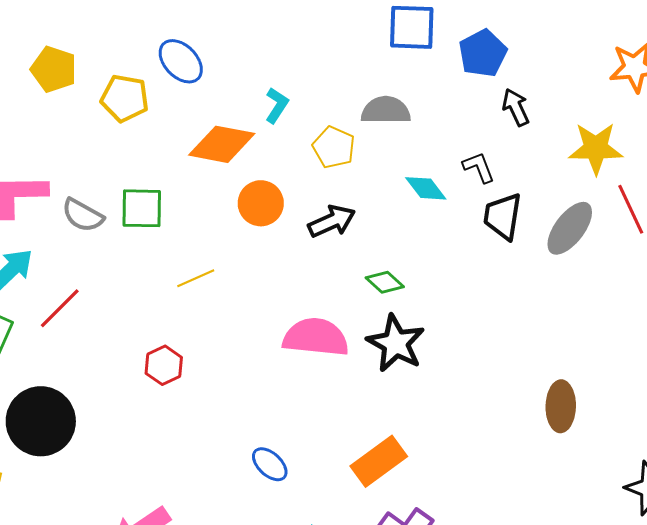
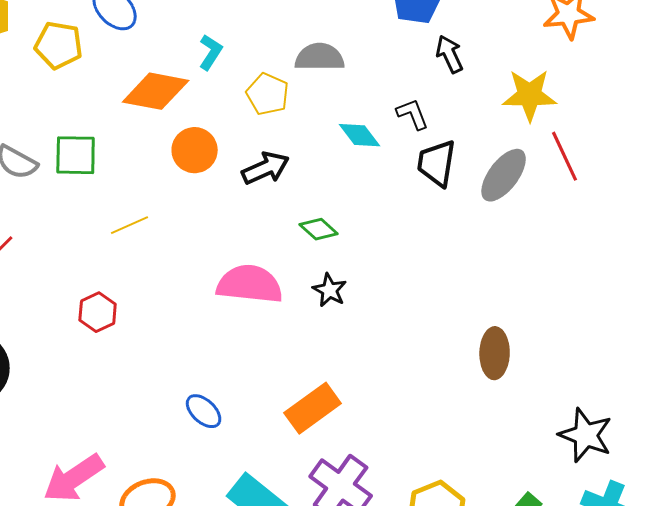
black star: (396, 343) -> (330, 290), size x0.6

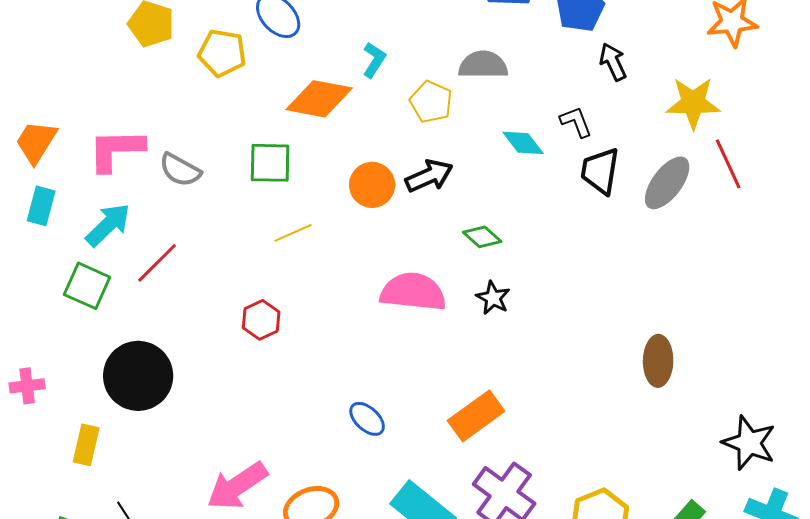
orange circle: (195, 150) -> (372, 185), moved
green square: (76, 155) -> (270, 163), moved

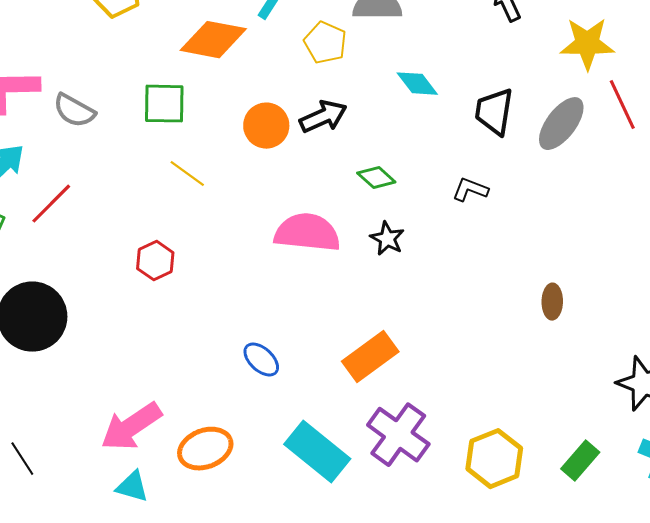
black L-shape: (576, 122) -> (470, 190), moved, turned -48
yellow line: (293, 233) -> (187, 174), turned 60
brown ellipse: (658, 361) -> (552, 302), size x0.7

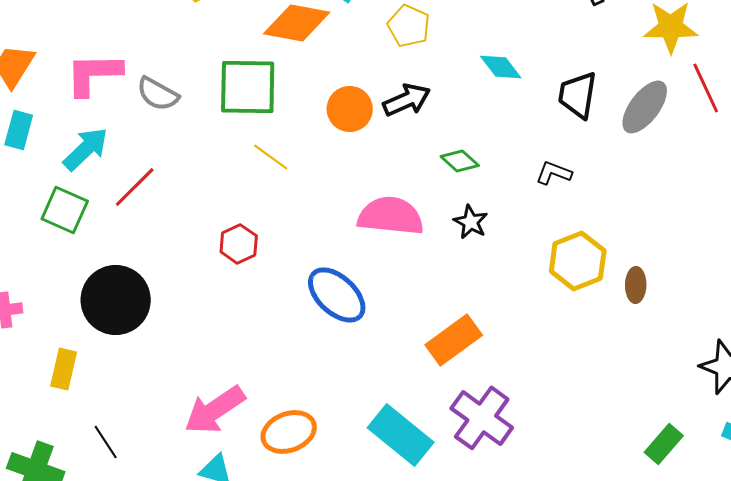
green square: (164, 104) -> (248, 87), size x1.4
blue ellipse: (261, 360) -> (337, 295), moved, size x1.6
yellow hexagon: (494, 459) -> (578, 261), moved

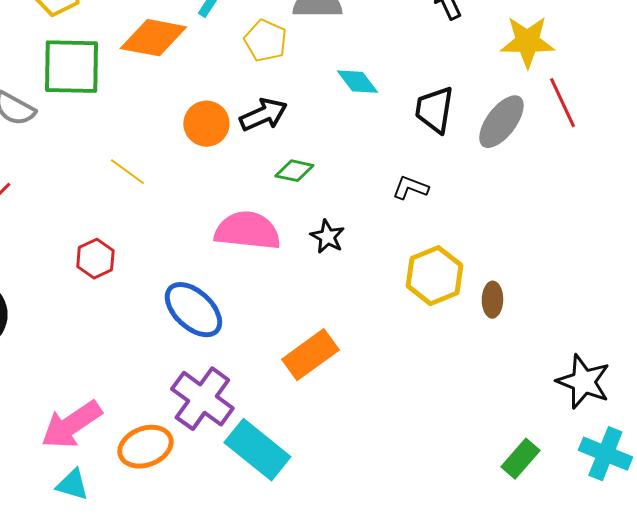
green square: (248, 87) -> (71, 67), moved
green diamond: (460, 161) -> (294, 171), moved, turned -30
purple cross: (482, 418) -> (202, 399), moved

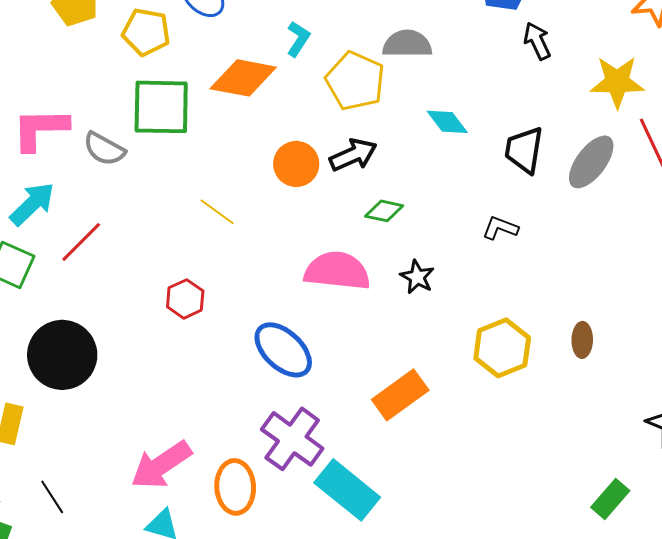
yellow pentagon: (265, 41) -> (355, 81), size x1.4
yellow hexagon: (434, 276) -> (502, 348), moved
orange ellipse: (145, 447) -> (235, 487), turned -72

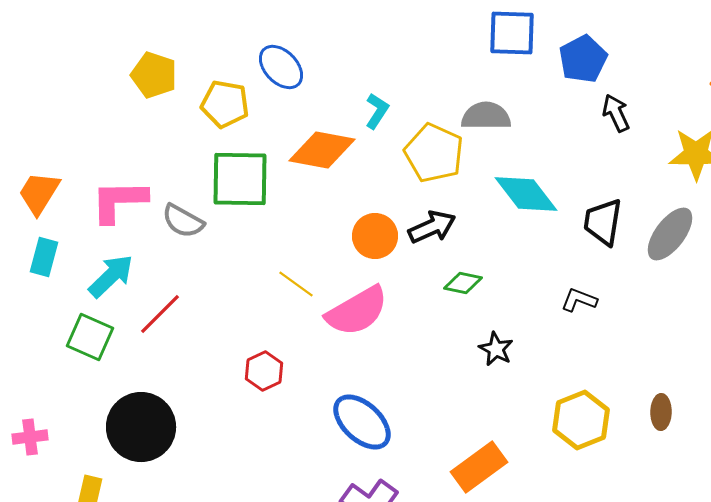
cyan diamond: (447, 122) -> (526, 194), size x1.5
pink semicircle: (337, 271) -> (357, 311), moved, turned 144

